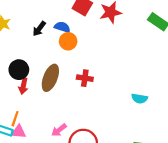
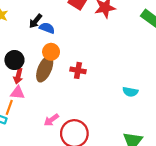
blue semicircle: (62, 27) -> (47, 28), moved
orange circle: (68, 41) -> (51, 52), moved
pink triangle: (19, 132) -> (18, 93), moved

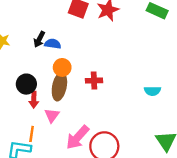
pink triangle: (18, 93) -> (52, 115), moved, turned -48
pink arrow: (51, 120) -> (78, 137), size x1.6

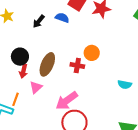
blue semicircle: (53, 44) -> (62, 18), moved
orange circle: (62, 67) -> (92, 53), moved
pink arrow: (78, 137) -> (67, 101), moved

